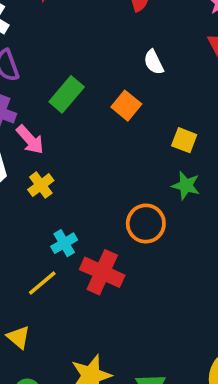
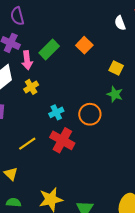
white semicircle: (154, 62) -> (120, 23), moved
green rectangle: (67, 94) -> (49, 49), moved
pink arrow: (30, 140) -> (27, 60), turned 30
cyan cross: (64, 243) -> (56, 112), moved

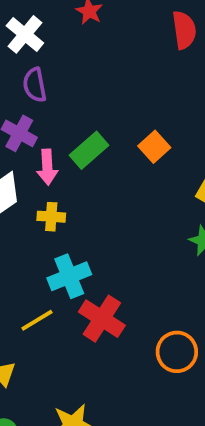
yellow cross: (31, 87) -> (51, 217), turned 32
cyan cross: (56, 112) -> (69, 276), moved, size x1.5
orange circle: (90, 114) -> (177, 352), moved

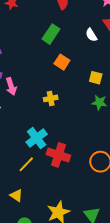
green rectangle: (89, 150) -> (51, 34), moved
yellow cross: (51, 217) -> (51, 98), moved

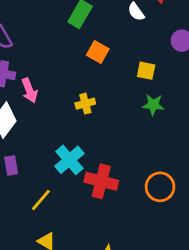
yellow line: (26, 164) -> (41, 200), moved

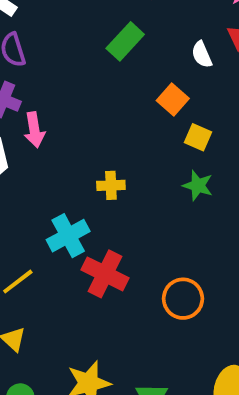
orange square: (98, 52) -> (173, 99), moved
yellow cross: (85, 104) -> (111, 185), moved

